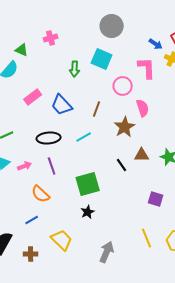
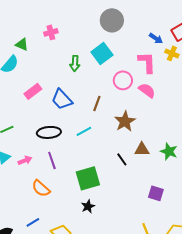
cyan square: (102, 59) -> (102, 53), turned 30
pink semicircle: (143, 108) -> (147, 90), moved, turned -36
blue line: (32, 220) -> (33, 222), moved

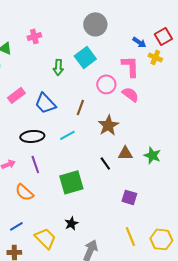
purple square: (156, 193) -> (129, 197), moved
black star: (88, 206) -> (71, 223), moved

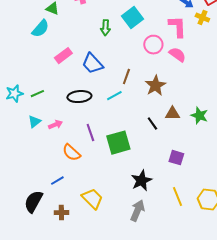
brown line: (80, 107) -> (126, 77), moved
purple line: (35, 164) -> (90, 133), moved
black star: (71, 223) -> (141, 181), moved, size x1.5
blue line: (16, 226) -> (57, 181), moved

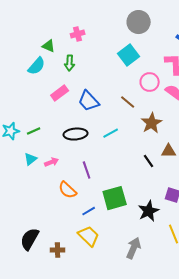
green arrow: (105, 28) -> (70, 63), moved
brown line: (126, 77) -> (128, 102), moved, turned -70
green square: (118, 143) -> (115, 198), moved
blue line: (57, 181) -> (89, 211), moved
black star: (141, 181) -> (149, 211), moved

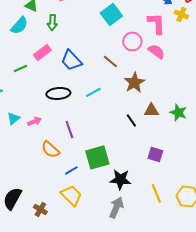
green line: (34, 131) -> (20, 68), moved
black star: (149, 211) -> (120, 179), moved, turned 30
brown cross: (58, 250) -> (40, 209), turned 32

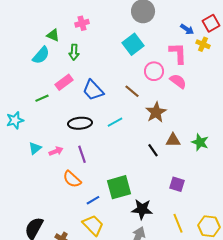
purple line: (69, 129) -> (82, 154), moved

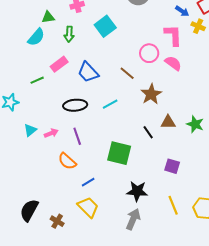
green triangle: (53, 35) -> (48, 17), turned -32
cyan square: (133, 44) -> (105, 26), moved
green square: (119, 187) -> (119, 153), moved, turned 30

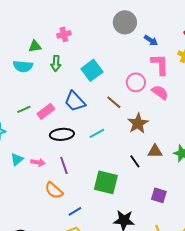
blue arrow: (182, 11) -> (151, 40), moved
cyan square: (105, 26) -> (92, 70), moved
cyan semicircle: (36, 37) -> (23, 66), turned 54
pink rectangle: (59, 64) -> (46, 111), moved
pink arrow: (51, 133) -> (38, 162), turned 32

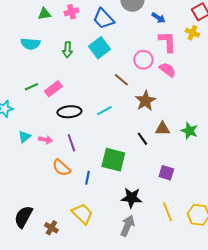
green triangle: (35, 46) -> (44, 14), moved
green arrow: (56, 63) -> (67, 50), moved
blue trapezoid: (75, 101) -> (103, 19), moved
blue line: (75, 211) -> (87, 178), moved, turned -48

